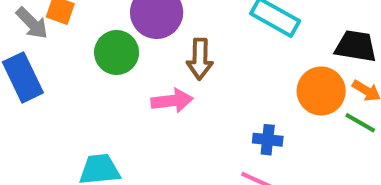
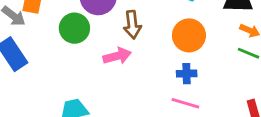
orange circle: (321, 91) -> (189, 35), moved

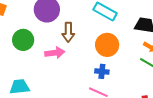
green circle: (74, 28) -> (23, 40), moved

